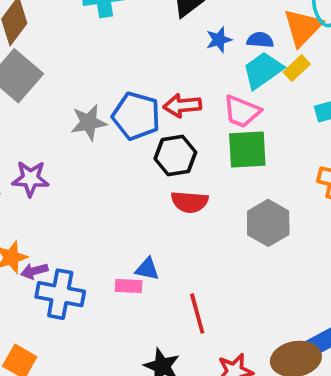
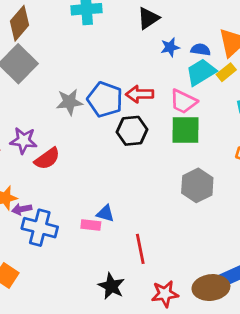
red semicircle: (190, 202) -> (47, 159), moved, turned -44

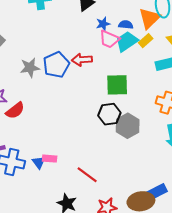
blue pentagon: (105, 99) -> (56, 65), turned 30
pink trapezoid: (183, 101) -> (109, 39), moved
black hexagon: (132, 131) -> (109, 114), moved
blue triangle: (105, 213) -> (39, 162), moved, turned 40
red line: (140, 249) -> (87, 175), turned -40

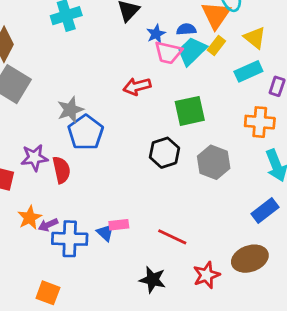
blue pentagon: (56, 65) -> (86, 132), moved
red semicircle: (15, 111) -> (61, 170), turned -54
black hexagon: (109, 114) -> (164, 153), moved
blue rectangle: (157, 192) -> (265, 211), moved

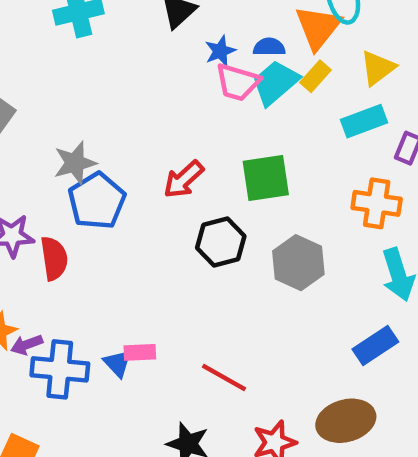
yellow triangle: (255, 38) -> (378, 68), turned 40
red arrow: (137, 86) -> (184, 179), moved, turned -32

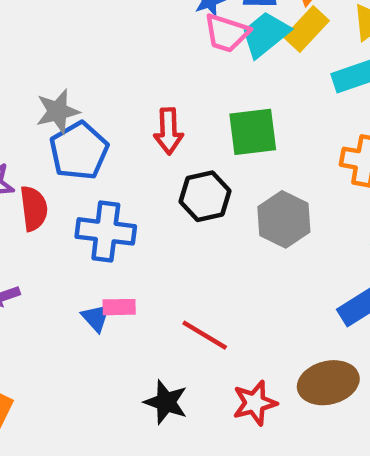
yellow rectangle: (315, 76) -> (306, 29), size x1.4
red arrow: (184, 179) -> (169, 131), turned -51
blue cross: (60, 369) -> (106, 231), moved

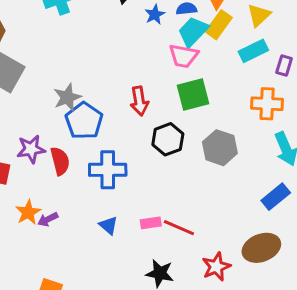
pink trapezoid: (227, 33) -> (184, 56), moved
pink rectangle: (119, 307) -> (151, 223), moved

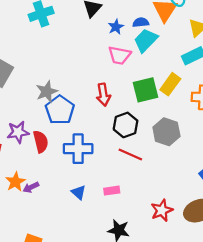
yellow rectangle: (219, 25) -> (170, 84), moved
pink trapezoid: (184, 56) -> (119, 55), moved
red line: (179, 228) -> (130, 154), moved
red star: (216, 267) -> (162, 210), moved

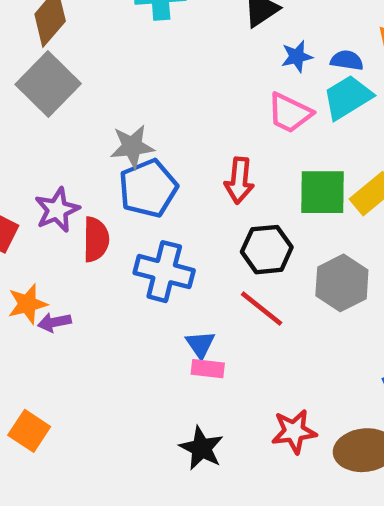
purple star: (18, 132) -> (57, 210), turned -30
blue triangle: (79, 192) -> (200, 344), moved

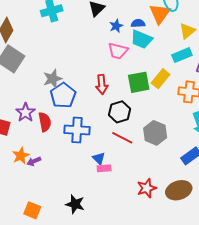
cyan trapezoid: (348, 97) -> (142, 39), turned -115
gray hexagon: (342, 283) -> (155, 133), moved
black star: (201, 448) -> (75, 204), moved

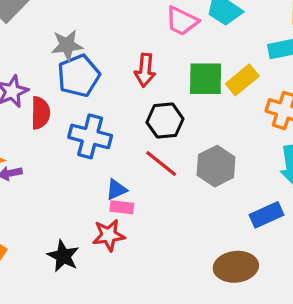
blue triangle: (99, 158) -> (116, 190), turned 40
red star: (147, 188) -> (109, 235), moved

